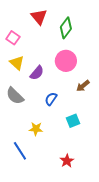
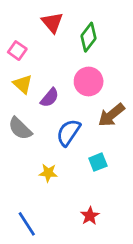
brown arrow: (83, 86) -> (111, 115), size x1.5
blue semicircle: (51, 99) -> (68, 133), size x1.5
blue line: (20, 151) -> (27, 224), moved

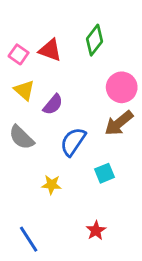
red triangle: (52, 22) -> (50, 50), moved, turned -30
pink circle: (89, 81) -> (122, 87), moved

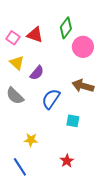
pink circle: (122, 87) -> (83, 47), moved
brown arrow: (119, 123) -> (83, 86), turned 55
cyan square: (104, 173) -> (73, 121), turned 32
yellow star: (52, 185) -> (31, 140), moved

